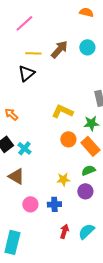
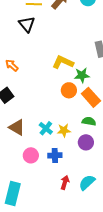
black triangle: (26, 73) -> (27, 24), turned -30
green star: (91, 123) -> (82, 75), moved
cyan cross: (24, 148) -> (46, 128), moved
green semicircle: (88, 170) -> (89, 121), turned 32

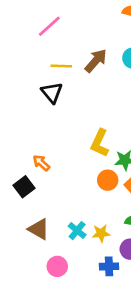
yellow L-shape: (63, 62) -> (100, 143), turned -90
orange arrow: (12, 65) -> (41, 163), moved
blue cross: (55, 155) -> (109, 266), moved

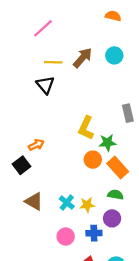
orange arrow: (41, 163) -> (36, 145), turned 112
pink circle: (57, 266) -> (66, 237), moved

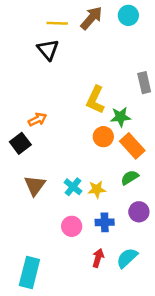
green semicircle: (115, 195) -> (130, 178), turned -42
brown triangle: (34, 201) -> (35, 185), turned 36
purple circle: (112, 218) -> (139, 212), moved

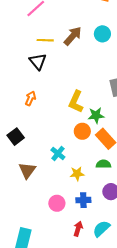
orange arrow: (37, 120) -> (30, 98), moved, turned -40
green semicircle: (130, 178) -> (103, 164), turned 32
cyan cross: (73, 187) -> (58, 154), moved

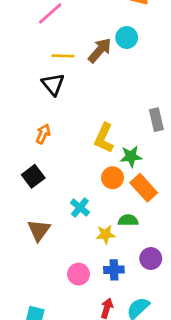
cyan circle: (102, 34) -> (127, 38), moved
black square: (16, 137) -> (33, 176), moved
green semicircle: (103, 164) -> (128, 220), moved

